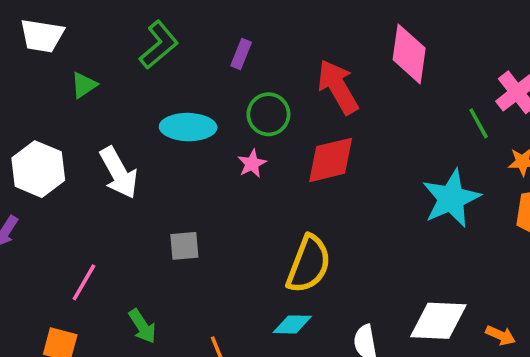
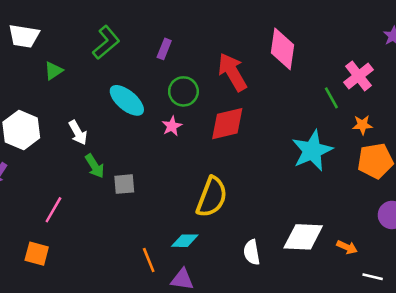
cyan ellipse: (188, 127) -> (127, 100), turned 39
white arrow: (119, 173) -> (78, 133), size x0.7
cyan diamond: (292, 324) -> (185, 241), moved
green arrow: (142, 326) -> (95, 166), moved

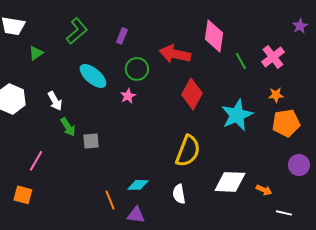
red arrow: (232, 72) -> (175, 54), turned -48
green line: (331, 98) -> (241, 61), moved
red diamond: (227, 124) -> (192, 94), moved, turned -48
yellow semicircle: (212, 197) -> (188, 151), moved
white semicircle: (252, 252) -> (179, 194), moved

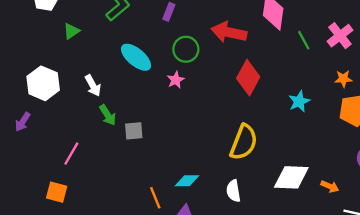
cyan star: (237, 115) -> (299, 101), size x0.6

